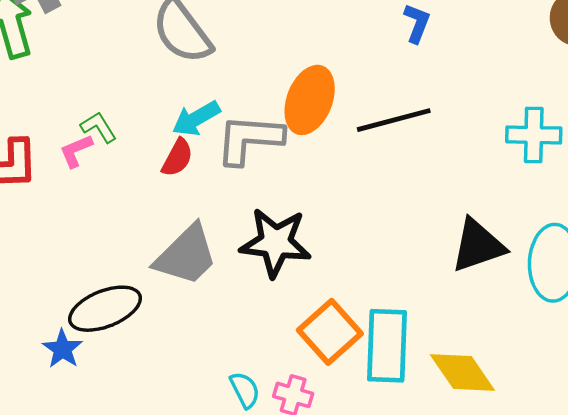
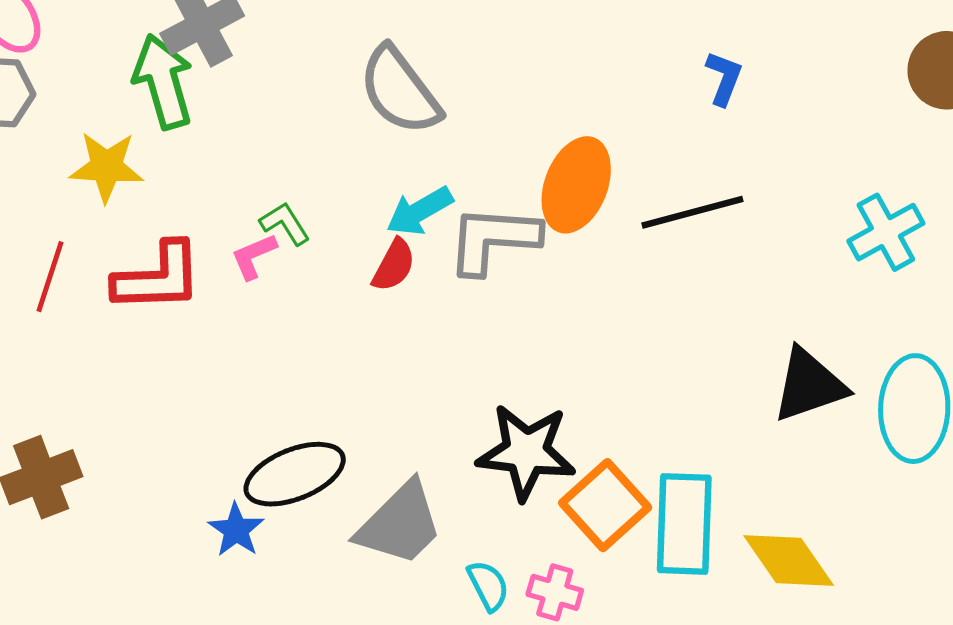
cyan cross: (534, 135) -> (886, 232), turned -30
black star: (276, 242) -> (526, 452), moved
gray trapezoid: (186, 255) -> (400, 524), moved

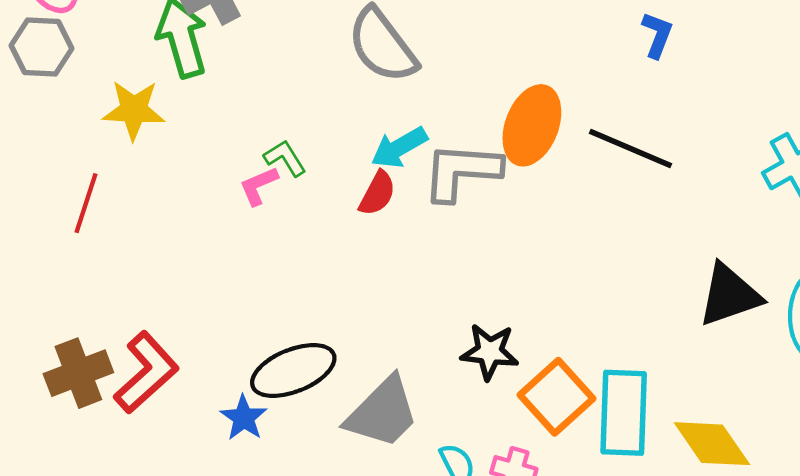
black line: (692, 212) -> (630, 149), turned 38
red L-shape: (158, 277) -> (146, 372), moved, turned -40
black star: (526, 452) -> (490, 352), size x0.7

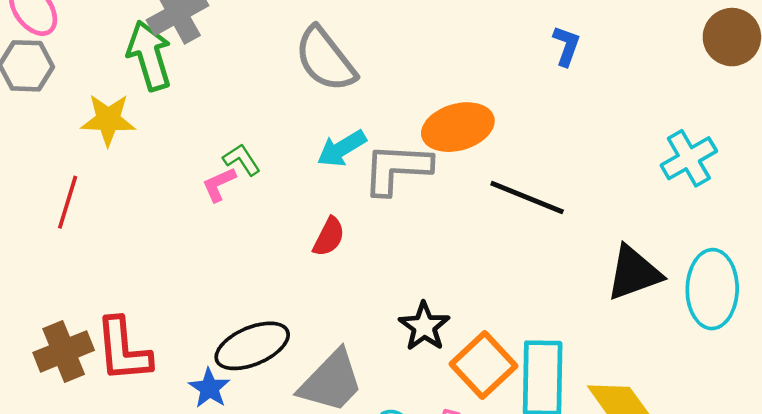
orange ellipse: (532, 125) -> (458, 127), turned 54
black line: (630, 149) -> (527, 198), moved
red semicircle: (377, 193) -> (329, 237), moved
black star: (490, 352) -> (424, 326), turned 30
red L-shape: (146, 372) -> (123, 350), turned 128

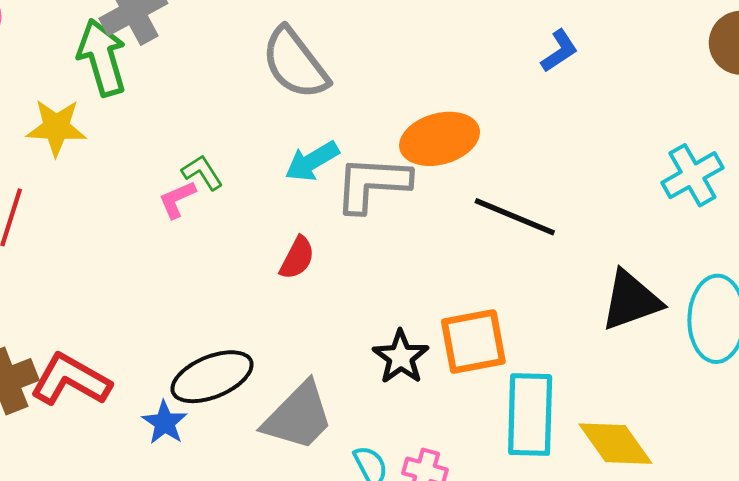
blue L-shape: (566, 46) -> (559, 51), turned 36
red L-shape: (123, 350) -> (71, 380), turned 124
orange square: (484, 365) -> (473, 342), moved, turned 32

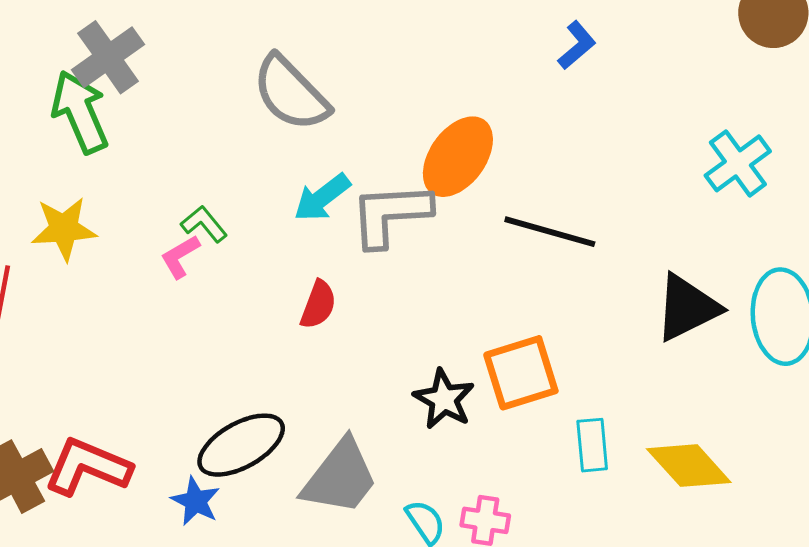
yellow star: (56, 127) -> (64, 229), moved
orange ellipse: (440, 139) -> (458, 157), turned -32
cyan rectangle: (530, 415) -> (592, 445), size x0.6

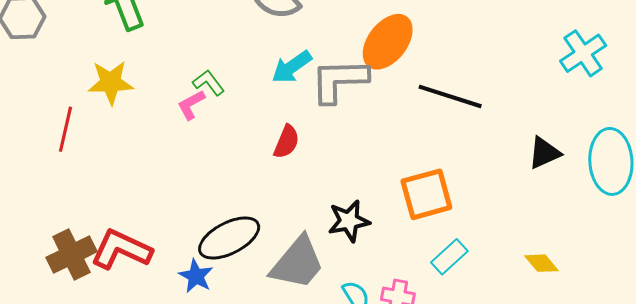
black triangle: (687, 308) -> (544, 153), size x0.7
black star: (444, 399) -> (349, 221), moved, turned 30
cyan rectangle: (592, 445) -> (449, 257), moved, turned 51
yellow diamond: (689, 466) -> (541, 263), size x0.6

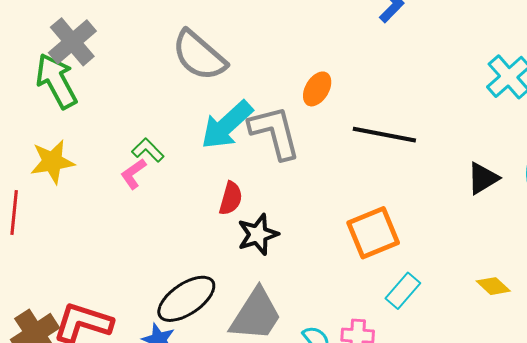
orange ellipse: (388, 42) -> (317, 89), size x0.6
cyan arrow: (292, 67) -> (227, 125), size x1.4
gray L-shape: (339, 80) -> (275, 132), turned 84
black star: (349, 221) -> (258, 234), moved

